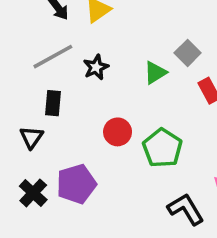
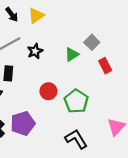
black L-shape: (186, 209) -> (76, 139), moved

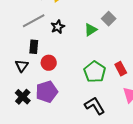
red rectangle: (105, 66) -> (121, 69), moved
red circle: (48, 91) -> (49, 63), moved

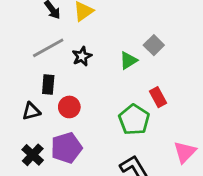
black triangle: (22, 66) -> (31, 111), turned 40
red rectangle: (121, 69) -> (158, 97), moved

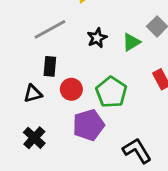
black star: (82, 56) -> (97, 38), moved
green pentagon: (134, 120) -> (111, 92), moved
purple pentagon: (66, 148) -> (88, 125), moved

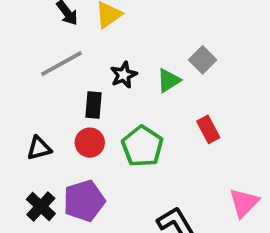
black rectangle: (50, 66) -> (94, 105), moved
purple pentagon: (88, 125) -> (84, 201), moved

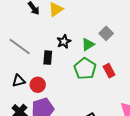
gray line: (62, 64) -> (20, 47), moved, turned 65
red circle: (90, 143) -> (38, 85), moved
green pentagon: (142, 146) -> (85, 69), moved

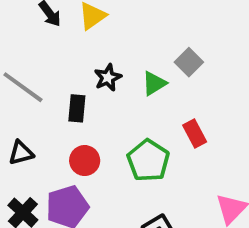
green pentagon: (85, 69) -> (148, 161), moved
red circle: (38, 85) -> (85, 161), moved

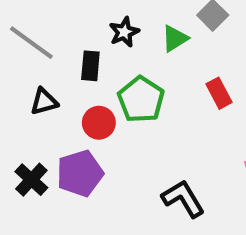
black triangle: (21, 153) -> (44, 102), moved
green pentagon: (148, 161) -> (141, 100), moved

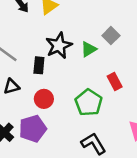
black star: (124, 32) -> (59, 45), size x1.5
green pentagon: (141, 100) -> (89, 103), moved

